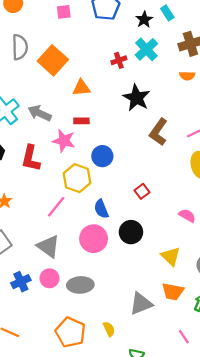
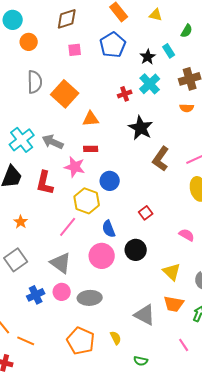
gray triangle: (141, 304) -> (145, 315), turned 50

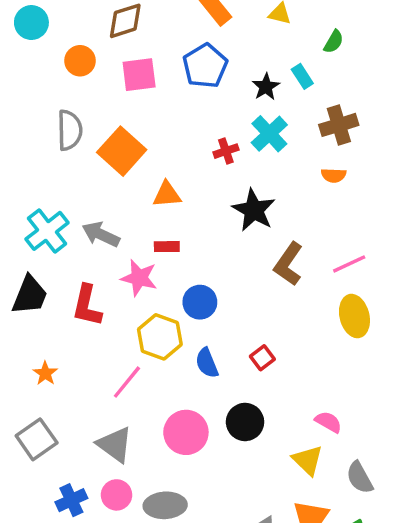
orange circle: (29, 42) -> (80, 61), moved
pink square: (75, 50) -> (139, 75), size x1.5
blue semicircle: (109, 229) -> (207, 363), moved
pink semicircle: (187, 235) -> (328, 422), moved

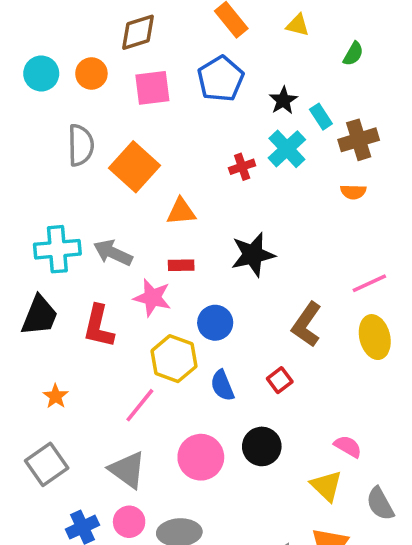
cyan circle: (31, 23) -> (41, 73), moved
cyan rectangle: (302, 76) -> (321, 117), moved
black star: (254, 210) -> (253, 255), moved, turned 30
cyan cross: (47, 231) -> (57, 249), turned 33
brown L-shape: (288, 264) -> (307, 325), moved

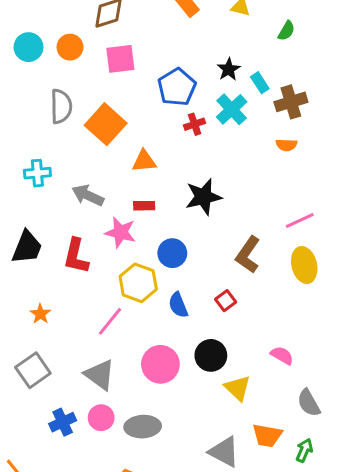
blue pentagon: (221, 79) -> (177, 87), moved
cyan cross: (57, 249) -> (37, 173), moved, size x0.7
yellow triangle: (326, 486) -> (238, 388), moved

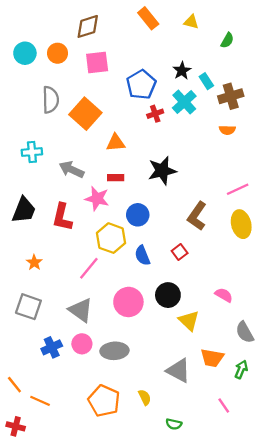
gray square: (33, 370) -> (28, 307), turned -36

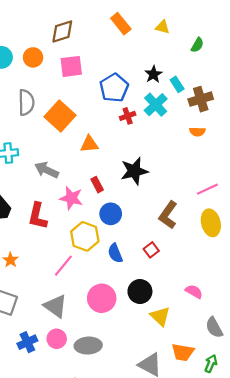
red rectangle: (116, 178) -> (97, 185), moved, turned 63

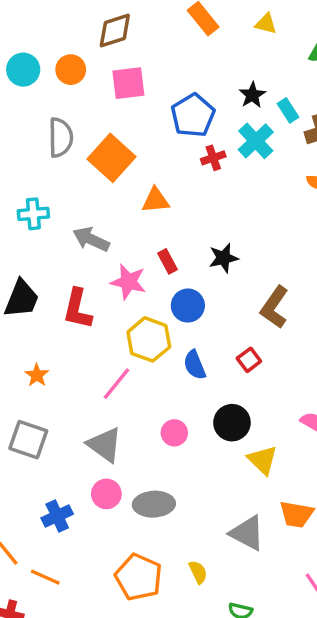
black star: (134, 171) -> (223, 258), moved, size x0.7
pink circle: (102, 298) -> (174, 433), size x0.6
blue cross: (27, 342) -> (57, 516), moved

